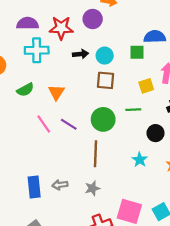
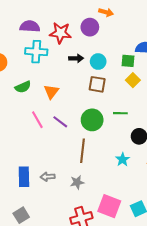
yellow square: (146, 86) -> (133, 80), moved, turned -32

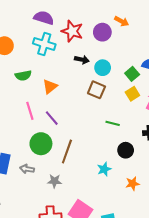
green square: (128, 61) -> (132, 74), turned 32
green circle: (92, 120) -> (41, 144), moved

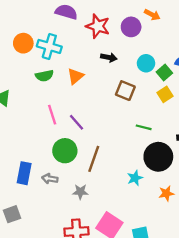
cyan cross: (44, 44) -> (49, 46), moved
cyan circle: (103, 68) -> (146, 63), moved
orange triangle: (50, 86) -> (75, 76), moved
black circle: (126, 150) -> (158, 157), size x1.6

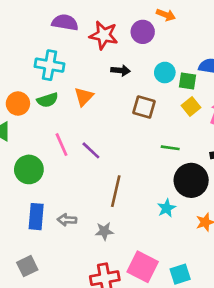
orange circle: (23, 43) -> (18, 104), moved
green square: (164, 72) -> (187, 81), turned -35
green circle: (65, 151) -> (29, 169), moved

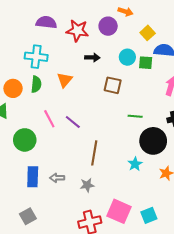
green semicircle: (48, 100) -> (36, 84), turned -63
yellow square: (191, 107) -> (148, 33), moved

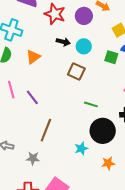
cyan circle: (127, 57) -> (84, 46), moved

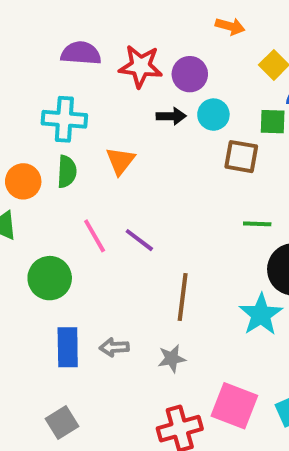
purple circle: (84, 16) -> (190, 74), moved
brown square: (76, 71) -> (241, 157), moved
cyan star: (81, 148) -> (261, 315), size x1.5

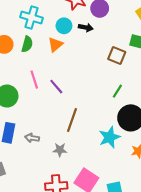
cyan circle: (213, 115) -> (64, 26), moved
green line: (257, 224) -> (117, 91), turned -72

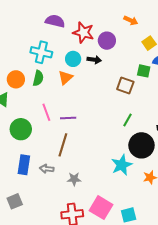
purple line: (56, 87) -> (68, 118), turned -49
brown line: (72, 120) -> (63, 145), moved

